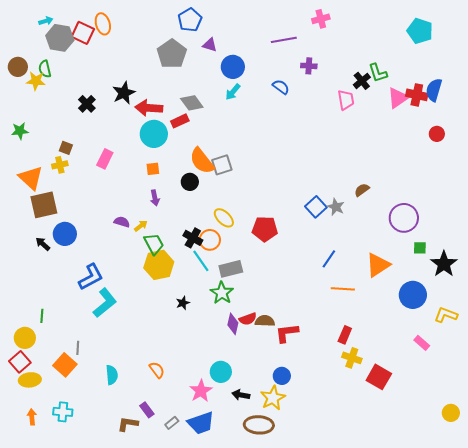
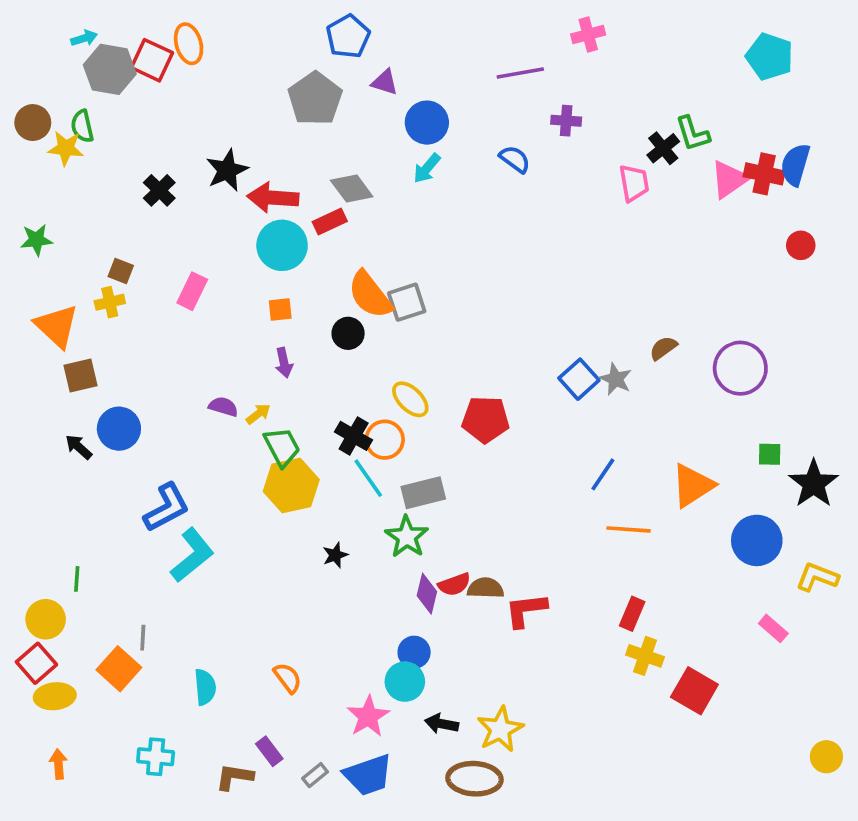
brown square: (44, 205) -> (80, 375), size x0.7
purple circle: (404, 218) -> (740, 368), moved
blue circle: (282, 376) -> (414, 652), moved
cyan cross: (63, 412) -> (156, 757), moved

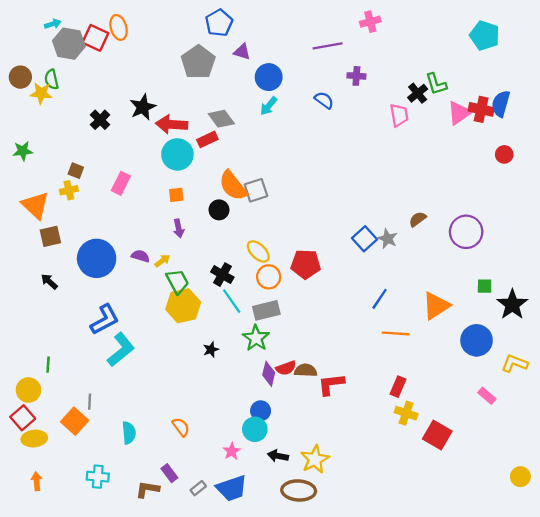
blue circle: (119, 429) -> (97, 258), moved, size x1.4
orange circle: (385, 440) -> (269, 277), moved
pink star: (368, 716) -> (232, 451), size x0.7

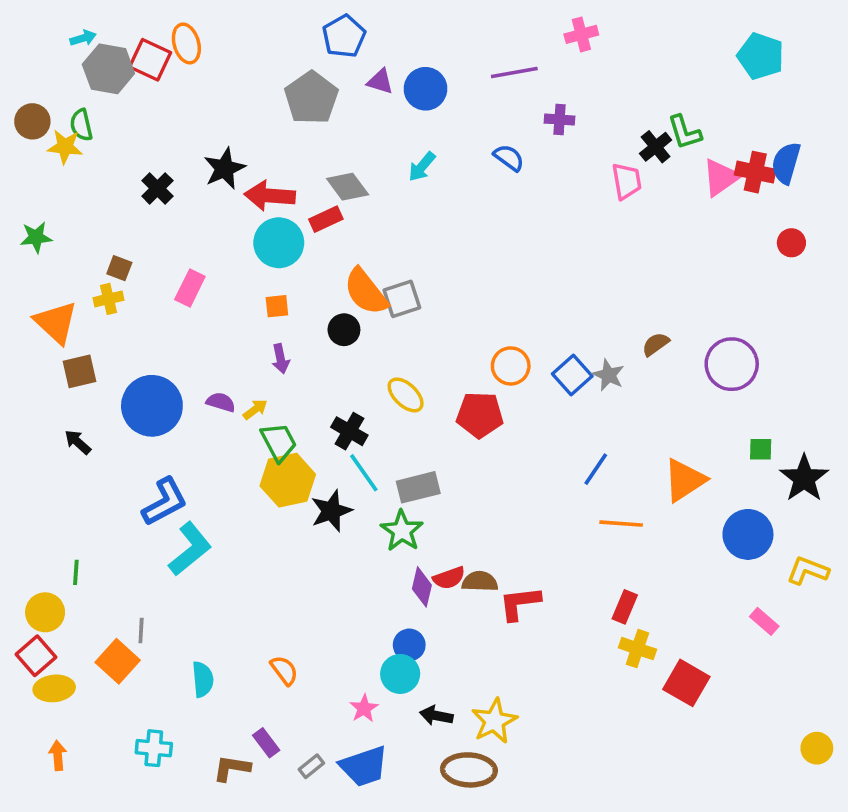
blue circle: (269, 77) -> (426, 89), moved
orange circle: (269, 277) -> (511, 366), moved
black star: (211, 350) -> (331, 511), moved, size x1.6

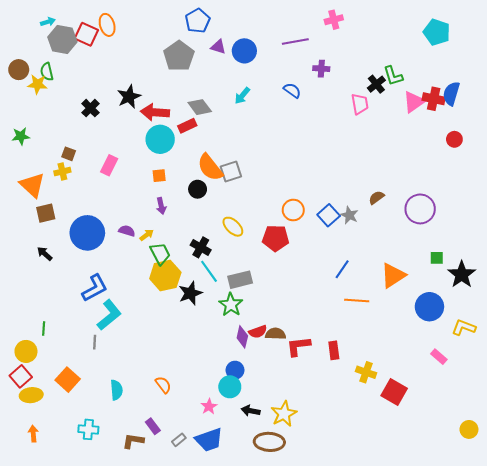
red rectangle: (625, 607) -> (334, 350), moved, turned -30
gray line: (141, 630) -> (95, 342), moved

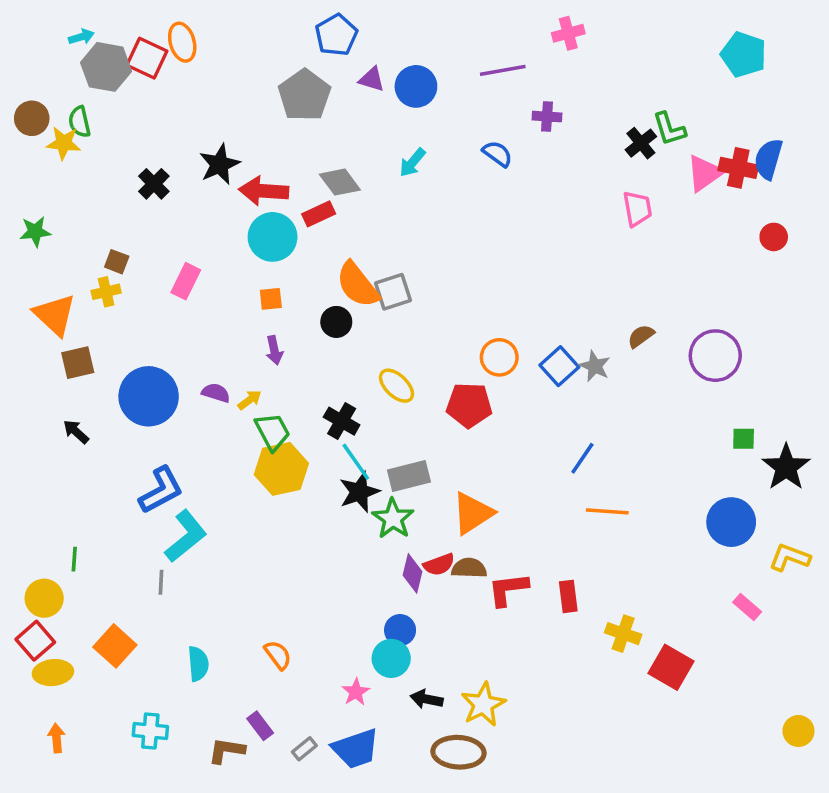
pink trapezoid: (360, 104) -> (637, 209), moved
orange triangle: (393, 276) -> (473, 513), moved
black star: (190, 293) -> (359, 492), moved

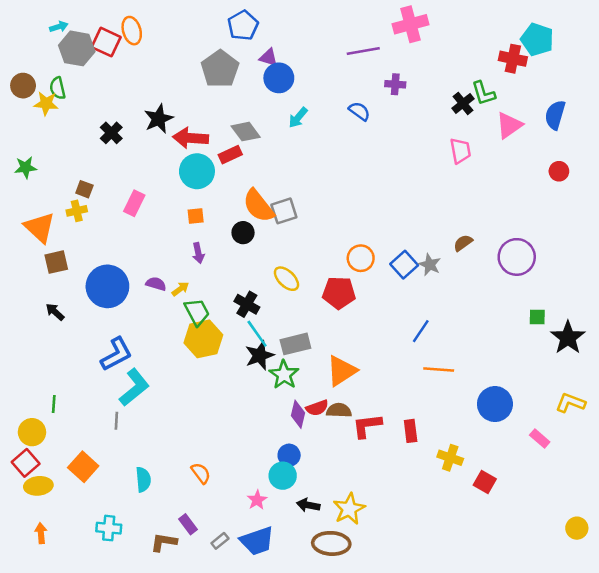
pink cross: (568, 33) -> (411, 24), size x1.5
blue circle: (416, 86) -> (279, 78), moved
red cross: (738, 168) -> (513, 59), moved
blue circle: (731, 522) -> (495, 404), moved
red square: (671, 667) -> (485, 482), size x0.7

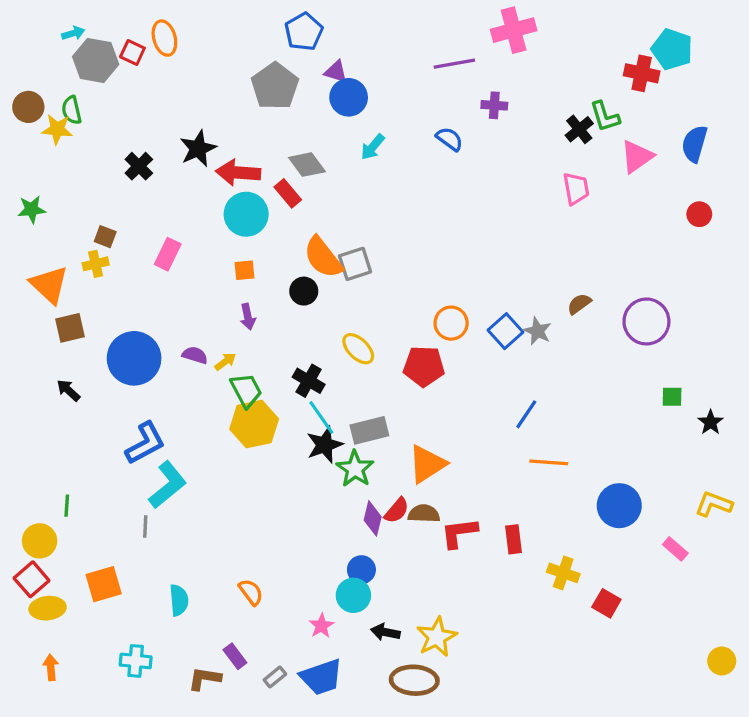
red square: (106, 42) -> (132, 52), size x0.7
red rectangle: (230, 155) -> (288, 193), turned 75
black star: (568, 338) -> (711, 422), size x0.6
red semicircle: (317, 408) -> (397, 510), turned -30
orange square: (83, 467) -> (104, 584), turned 32

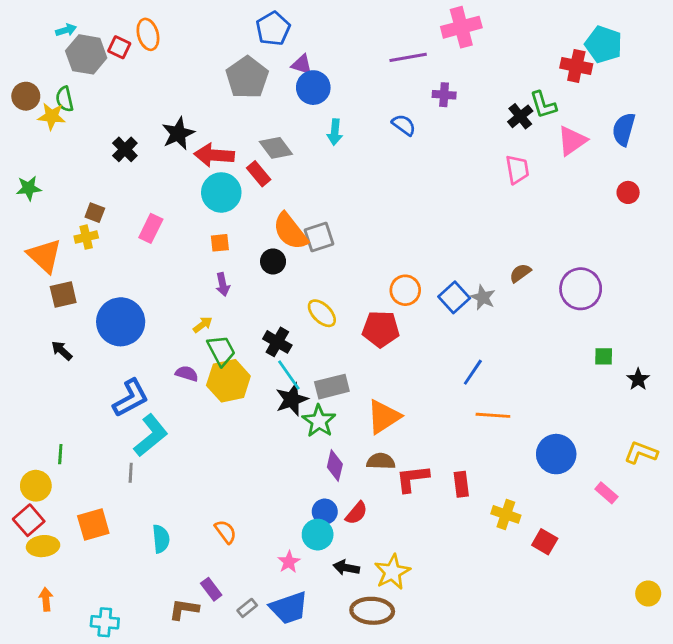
cyan arrow: (373, 147) -> (335, 132), turned -35
purple semicircle: (195, 355) -> (187, 374), moved
red semicircle: (397, 510) -> (356, 513), moved
cyan cross: (136, 661) -> (105, 622), moved

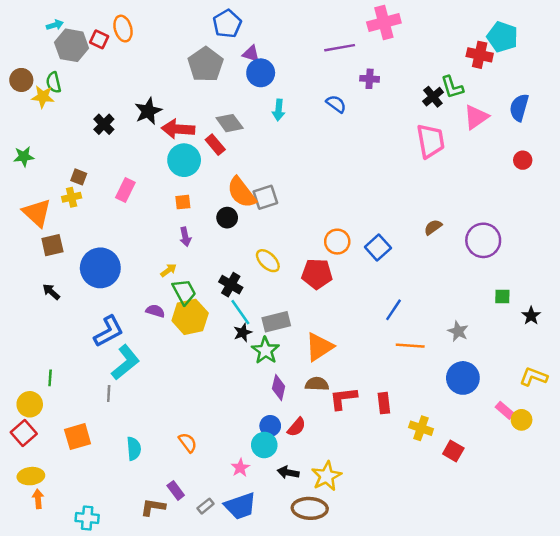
pink trapezoid: (517, 169) -> (431, 141), size x1.4
gray star: (483, 297) -> (458, 331), moved
black star: (292, 399) -> (243, 332), size x0.7
yellow ellipse: (43, 546) -> (31, 476), moved
yellow circle: (648, 594) -> (522, 420), moved

